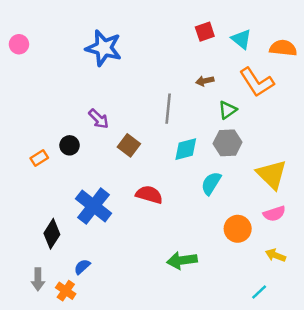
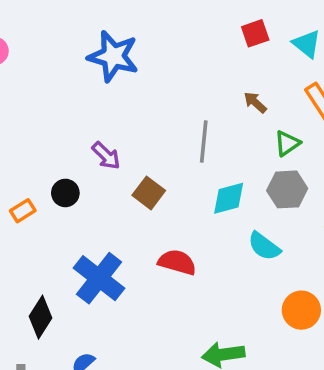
brown arrow: (205, 81) -> (255, 102), turned 54
cyan semicircle: (211, 183) -> (264, 246), turned -85

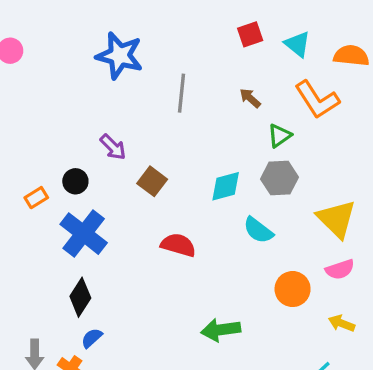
gray line: (204, 142) -> (182, 93), moved
blue cross: (99, 278) -> (84, 234), moved
black diamond: (40, 317) -> (80, 297), moved

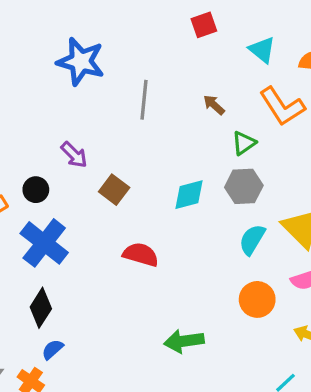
red square: (250, 34) -> (204, 25), moved
cyan semicircle: (258, 230) -> (252, 240), moved, turned 84

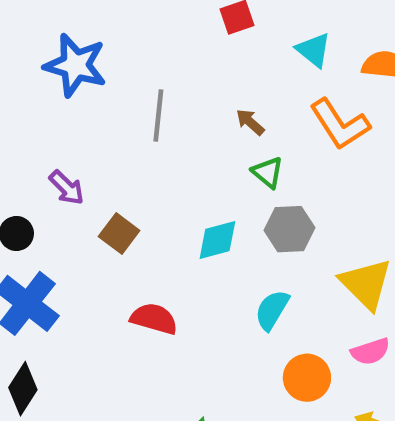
green triangle: (244, 143) -> (268, 172), moved, turned -45
cyan semicircle: (252, 240) -> (272, 310), moved

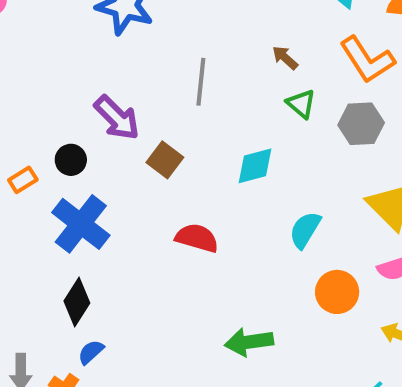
gray line: (158, 116) -> (201, 82), moved
purple arrow: (67, 188) -> (117, 118), size x1.4
gray hexagon: (289, 229) -> (361, 124), moved

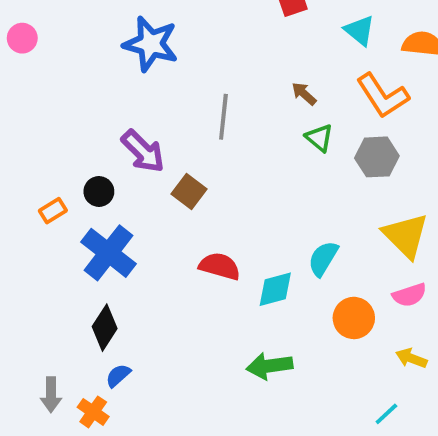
cyan diamond: (255, 166) -> (275, 289), moved

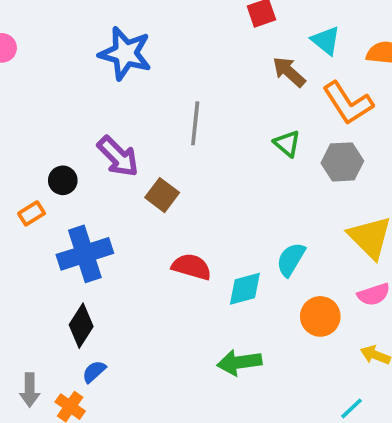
brown arrow: (304, 94) -> (289, 72), moved, size x1.4
black circle: (99, 191) -> (63, 180), moved
blue cross: (108, 253) -> (85, 254), turned 34

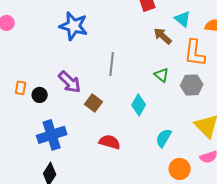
orange L-shape: (348, 103) -> (195, 53), turned 40
orange rectangle: (32, 213) -> (21, 88), moved, turned -48
cyan diamond: (245, 289) -> (139, 105), moved, turned -45

